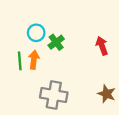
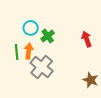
gray cross: (54, 95) -> (42, 67), moved, turned 30

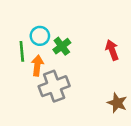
green line: (17, 52) -> (22, 51), moved
gray cross: (42, 67) -> (54, 86), turned 30

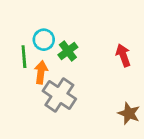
gray cross: (54, 86) -> (59, 95), turned -36

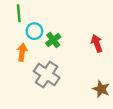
green line: (24, 57) -> (19, 13), moved
orange arrow: (41, 72) -> (22, 52), moved

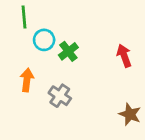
orange arrow: (22, 52) -> (27, 80), moved
gray cross: (47, 74) -> (60, 96), size x0.7

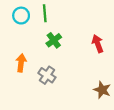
green line: (24, 17) -> (45, 13), moved
cyan circle: (44, 40) -> (21, 16), moved

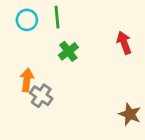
red arrow: (98, 44) -> (124, 43), moved
gray cross: (47, 75) -> (41, 96), moved

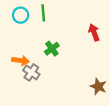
green cross: (68, 51) -> (52, 49), moved
orange arrow: (27, 80) -> (21, 61), turned 91

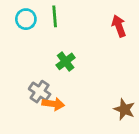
red arrow: (94, 32) -> (119, 26), moved
orange arrow: (21, 61) -> (53, 104), moved

